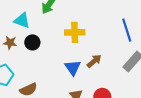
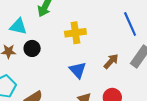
brown arrow: (94, 61) -> (111, 61), moved

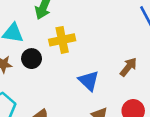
yellow cross: (75, 33) -> (62, 40), moved

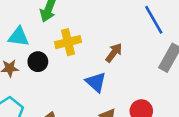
brown arrow: (128, 67) -> (114, 53), moved

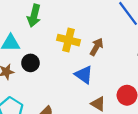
yellow cross: (68, 42) -> (68, 40), moved, turned 35

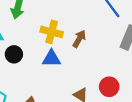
blue triangle: (84, 75) -> (51, 58), moved, turned -36

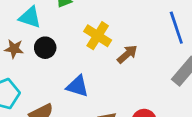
blue triangle: (51, 58) -> (78, 86), moved

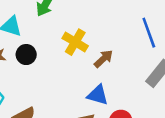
blue triangle: (78, 86) -> (98, 95), moved

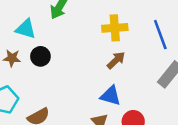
yellow cross: (75, 42) -> (115, 28), moved, turned -35

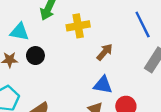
yellow cross: (115, 28) -> (78, 26), moved

